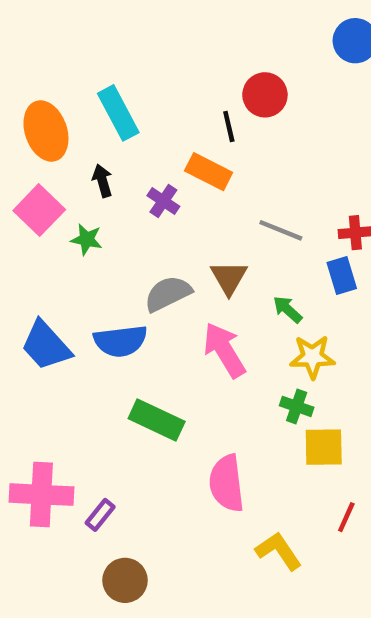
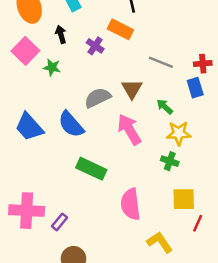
blue semicircle: (120, 341) -> (71, 124), turned 56
yellow square: (324, 447) -> (184, 199), moved

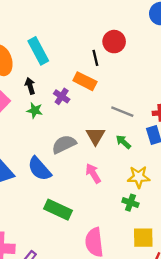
green star: (52, 67) -> (35, 110), moved
green arrow: (165, 107) -> (123, 142), moved
pink arrow: (129, 129) -> (93, 173), size x0.7

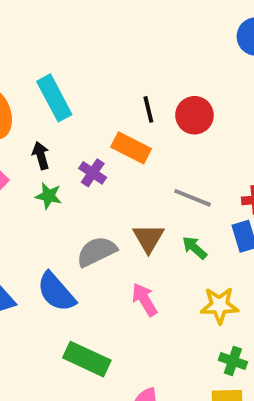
red circle: (114, 42) -> (194, 115), moved
green cross: (130, 203) -> (233, 361), moved

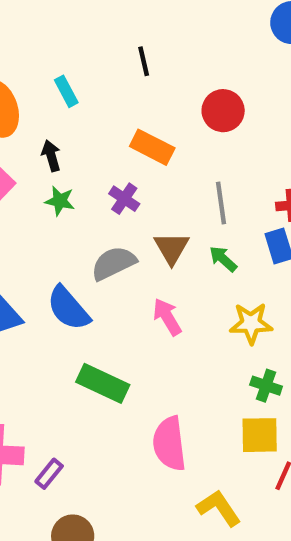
cyan rectangle: (54, 98) -> (66, 91), size x0.6
black line: (148, 109) -> (144, 61), moved
purple cross: (93, 173) -> (124, 199), moved
gray line: (193, 198) -> (221, 203), turned 60

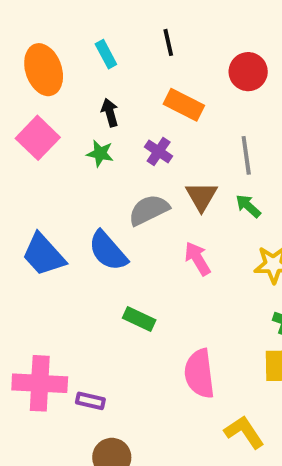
black line: (144, 61) -> (168, 42), moved
black arrow: (51, 156) -> (110, 113), moved
green rectangle: (103, 383) -> (139, 319), size x0.7
purple rectangle: (49, 474) -> (90, 401), turned 64

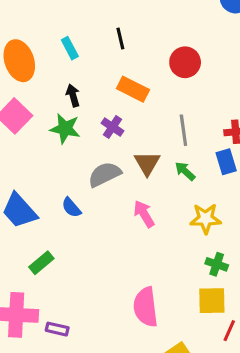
green star: (100, 153) -> (65, 129), size x1.4
blue semicircle: (108, 251) -> (71, 208), size x0.6
green rectangle: (139, 319) -> (41, 263), moved, turned -65

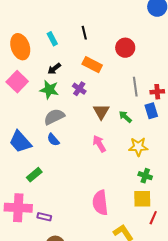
black arrow: (73, 95) -> (54, 69), turned -112
gray line: (183, 130) -> (135, 87), moved
gray semicircle: (105, 174) -> (54, 117), moved

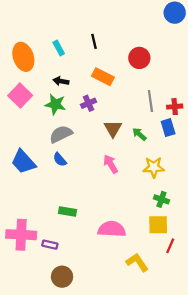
black arrow: (54, 69) -> (61, 81), turned 48
purple cross: (79, 89) -> (89, 103), turned 32
green rectangle: (34, 175) -> (68, 211), moved, turned 49
pink semicircle: (100, 203) -> (112, 229), turned 100

